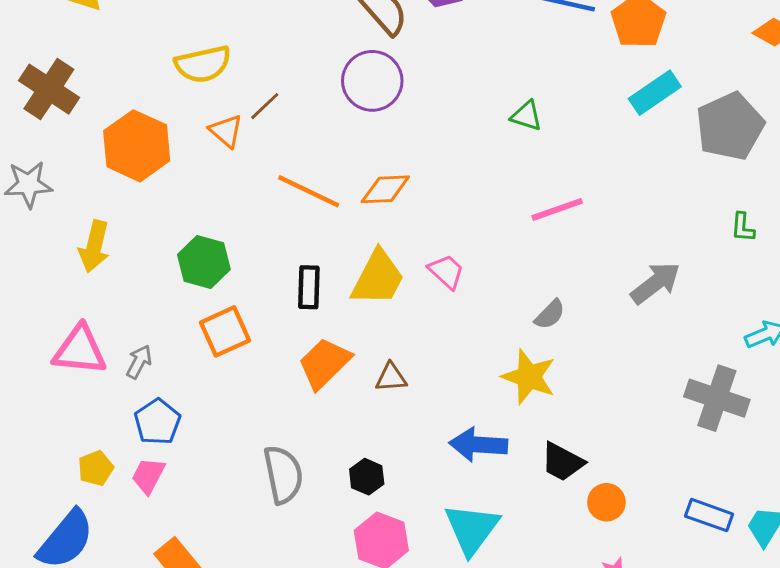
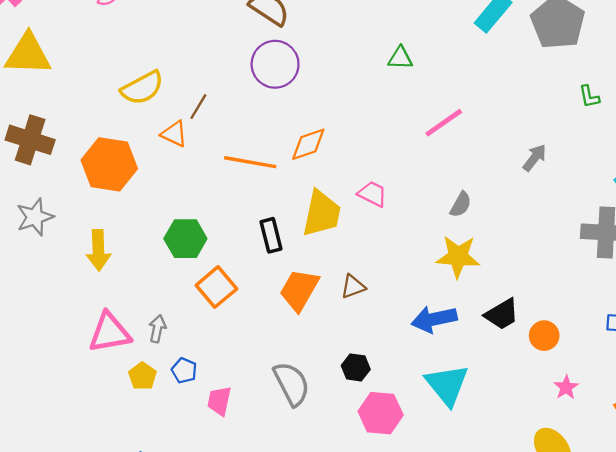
gray arrow: (655, 283) -> (535, 158), size x0.7
blue pentagon: (157, 422) -> (184, 371), size x0.7
black trapezoid: (562, 462) -> (502, 314), turned -42
yellow pentagon: (96, 468) -> (142, 376), moved
pink trapezoid: (148, 476) -> (219, 401), moved

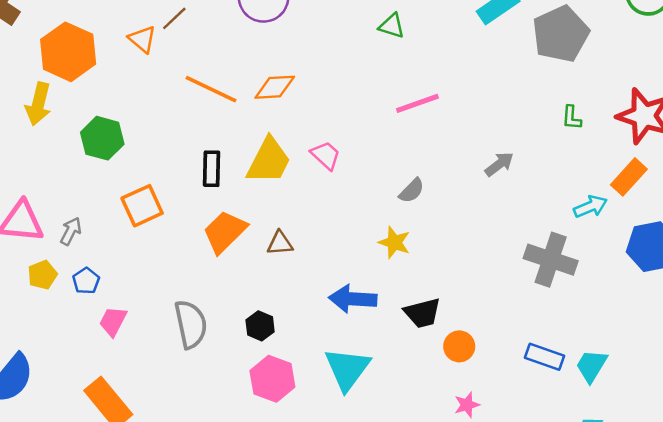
green hexagon: (185, 239) -> (102, 138), moved
yellow arrow: (98, 250) -> (38, 104), moved
yellow star: (458, 257) -> (394, 242), size x0.7

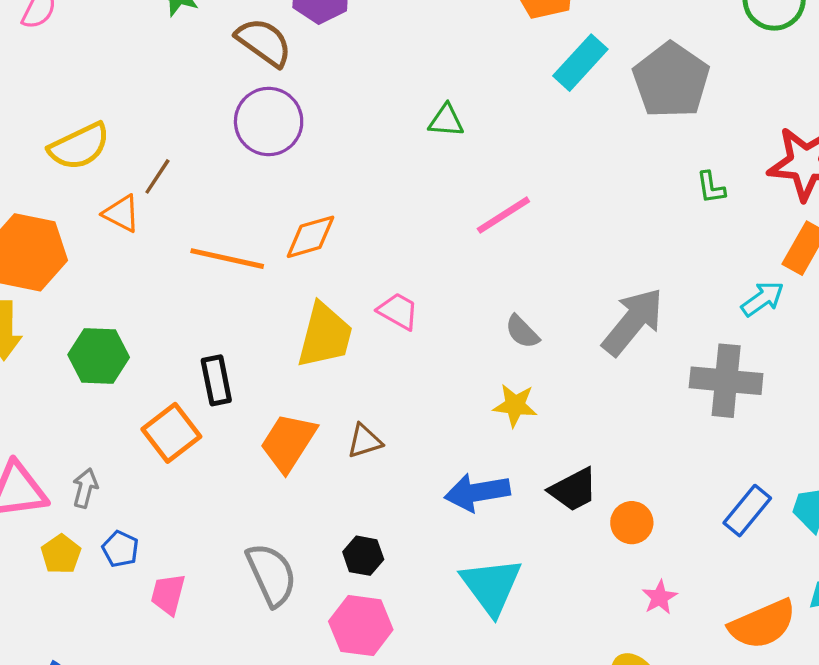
gray arrow: (499, 164) -> (633, 322), moved, size x1.8
black rectangle: (212, 169) -> (216, 380), moved
gray semicircle: (412, 191) -> (522, 332), turned 104
blue rectangle: (544, 357) -> (747, 511), turned -57
pink hexagon: (272, 379) -> (361, 626), moved

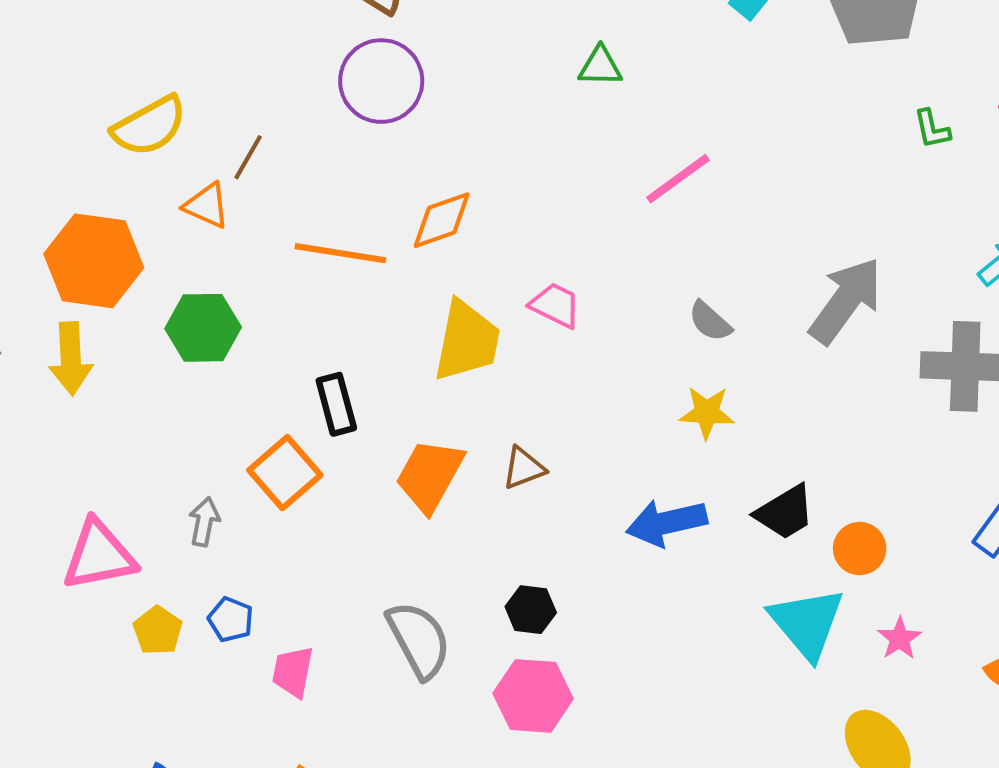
green hexagon: (99, 356) -> (203, 328), moved
gray arrow: (85, 488) -> (204, 522), moved
cyan triangle: (491, 586) -> (807, 623), moved

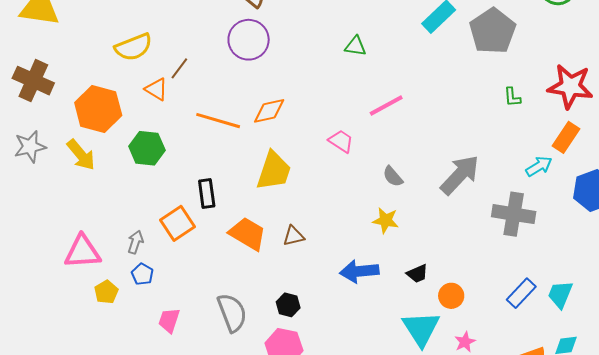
pink trapezoid: (555, 305) -> (341, 141), moved
yellow arrow: (71, 359) -> (81, 155), turned -44
orange trapezoid: (430, 475) -> (248, 234), turned 84
black trapezoid: (785, 512) -> (417, 274), size x0.7
blue pentagon: (231, 620) -> (142, 274), moved

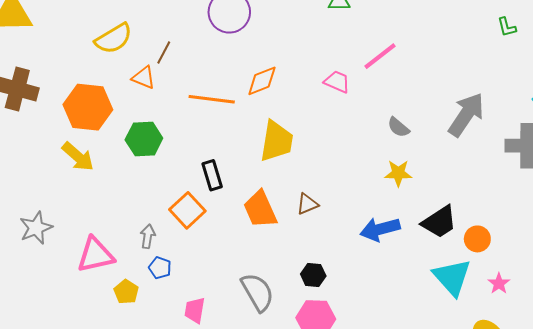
pink trapezoid: (341, 141) -> (337, 82), moved
gray star: (30, 147) -> (36, 228), moved
orange trapezoid: (248, 234) -> (260, 209), turned -135
black trapezoid: (417, 274) -> (439, 222), size x1.6

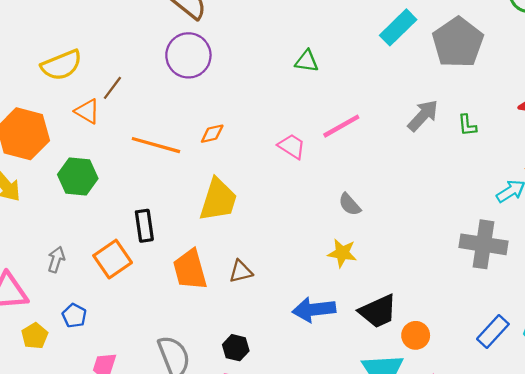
green L-shape: (507, 27) -> (467, 125), moved
orange diamond: (262, 81) -> (212, 134), size x0.7
gray arrow: (466, 115) -> (423, 116), moved, size x0.7
gray arrow: (148, 236) -> (56, 259), moved

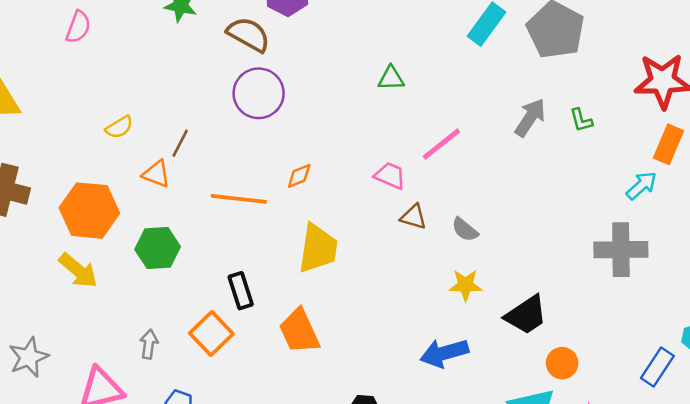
yellow semicircle: (62, 65) -> (119, 127), size x0.6
brown triangle: (241, 271) -> (413, 217), moved, turned 40
black trapezoid: (378, 311) -> (526, 315), moved
blue rectangle: (493, 332) -> (657, 367), moved

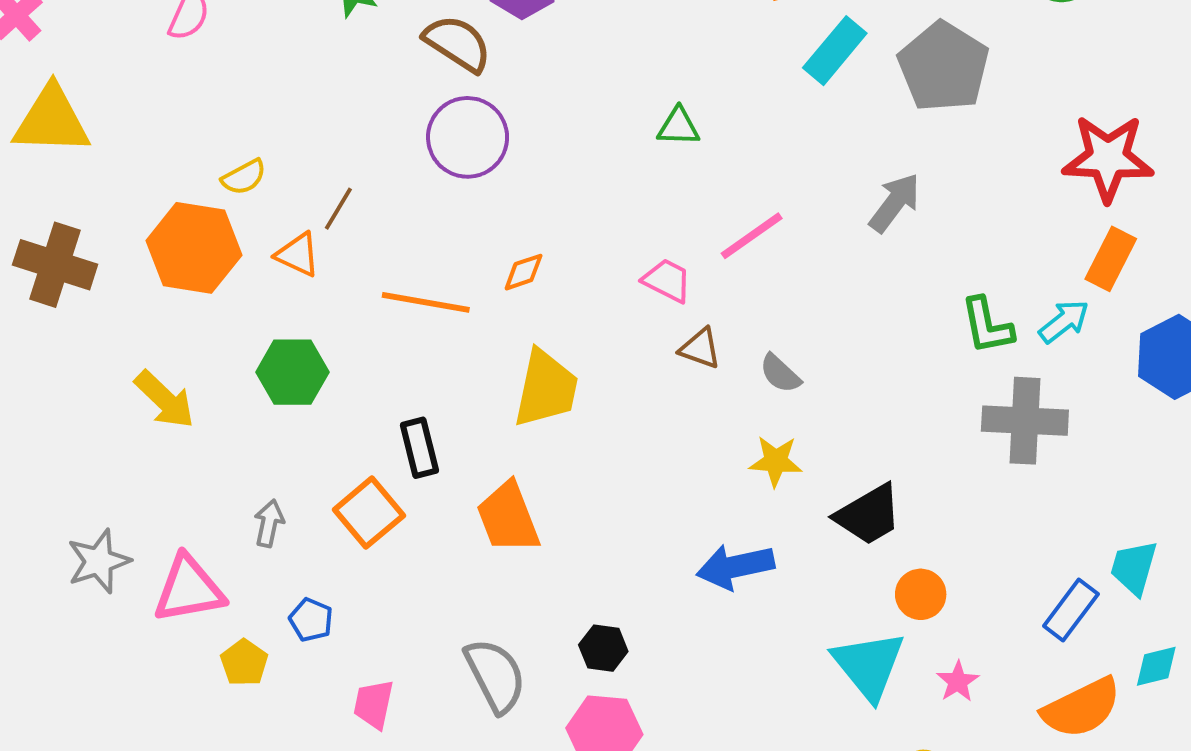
green L-shape: (581, 120) -> (987, 326), moved, size x1.5
orange hexagon: (89, 211) -> (194, 248), moved
gray star: (29, 357) -> (99, 561), moved

